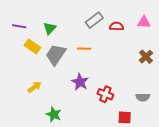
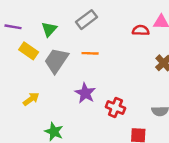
gray rectangle: (94, 20) -> (86, 20), moved
red semicircle: (117, 26) -> (141, 30), moved

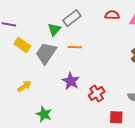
green triangle: (49, 29) -> (54, 29), moved
red semicircle: (141, 30) -> (112, 15), moved
red cross: (115, 108) -> (97, 93), turned 35

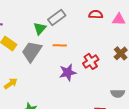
purple star: (71, 81) -> (68, 72), moved, turned 30
red cross: (97, 93) -> (91, 61), moved

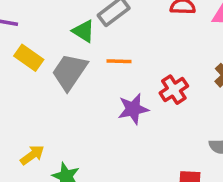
green triangle: (40, 28) -> (84, 31), turned -40
yellow arrow: (11, 83) -> (32, 155), moved

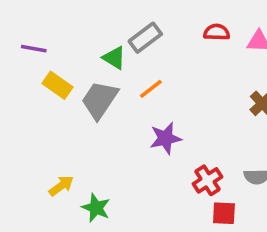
orange line: (119, 61) -> (151, 89), turned -40
red cross: (174, 90) -> (207, 180), moved

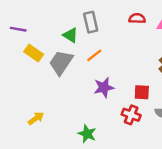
gray rectangle: (145, 38) -> (91, 22), turned -66
red cross: (207, 180) -> (131, 115), turned -36
green star: (96, 208) -> (87, 134), moved
red square: (224, 213) -> (142, 92), moved

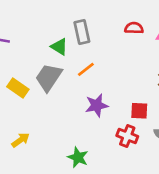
yellow rectangle: (34, 53) -> (18, 88), moved

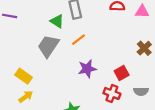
yellow rectangle: (18, 88) -> (24, 76), moved
red square: (139, 111) -> (122, 73), turned -32

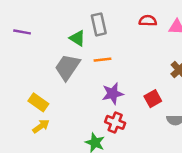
orange line: (79, 40) -> (103, 60), turned 32
red cross: (112, 93) -> (115, 122), moved

